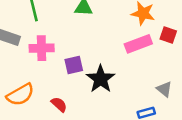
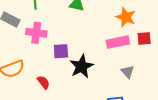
red square: (168, 35) -> (144, 39), turned -32
gray triangle: (164, 89) -> (128, 72), moved

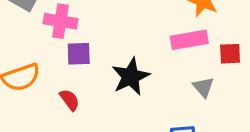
red square: (144, 39) -> (230, 54), moved
purple square: (61, 51) -> (79, 54), moved

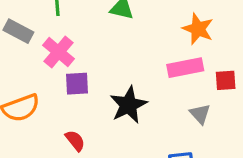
pink cross: (61, 21) -> (59, 52), turned 32
red semicircle: (70, 100) -> (75, 141), moved

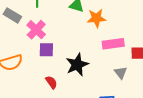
orange star: (198, 29) -> (96, 18), moved, turned -30
red semicircle: (75, 141) -> (51, 82), moved

